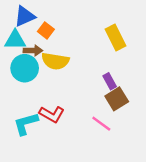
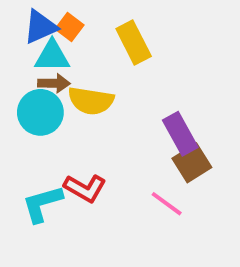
orange square: (46, 30) -> (70, 27), moved
yellow rectangle: (115, 38) -> (134, 42), moved
cyan triangle: (15, 40) -> (52, 56), moved
purple rectangle: (110, 81) -> (180, 134), size x1.5

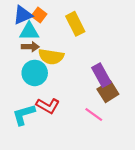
cyan circle: (40, 112) -> (35, 73), moved

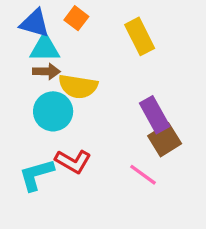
blue triangle: (23, 15) -> (35, 23), turned 40
orange square: (39, 15) -> (76, 18), moved
yellow rectangle: (75, 24) -> (140, 36), moved

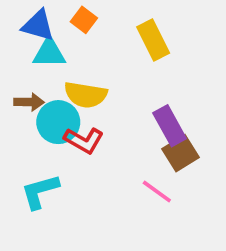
brown arrow: (46, 71) -> (29, 102), moved
red L-shape: (73, 161) -> (84, 140), moved

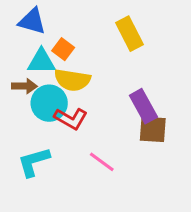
orange square: (84, 20) -> (63, 49), moved
cyan triangle: (49, 53) -> (41, 61), moved
brown square: (181, 153) -> (153, 129), turned 36
pink line: (157, 191) -> (102, 162), moved

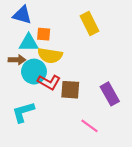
orange square: (63, 49) -> (44, 34), turned -32
purple rectangle: (143, 106) -> (110, 94), moved
brown square: (153, 129) -> (70, 90), moved
pink line: (102, 162) -> (89, 126), moved

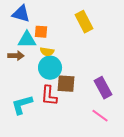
yellow semicircle: (50, 56) -> (47, 52), size x0.6
cyan circle: (34, 72) -> (50, 68), moved
red L-shape: (49, 82) -> (49, 96), moved, turned 65
pink line: (89, 126) -> (100, 116), moved

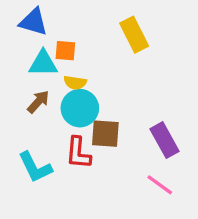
brown arrow: (16, 56) -> (38, 102), moved, turned -49
cyan L-shape: (22, 105) -> (35, 167), turned -100

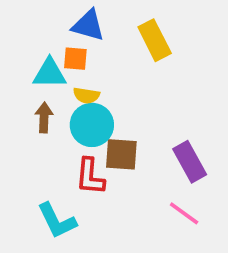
blue triangle: (34, 22) -> (88, 25), moved
brown arrow: (38, 102) -> (44, 118), turned -40
cyan L-shape: (35, 167) -> (57, 221), moved

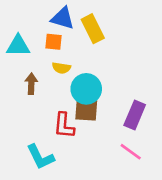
yellow rectangle: (155, 40) -> (93, 29), moved
cyan triangle: (50, 73) -> (18, 46), moved
cyan circle: (92, 125) -> (86, 89), moved
purple rectangle: (190, 162) -> (135, 115), turned 52

